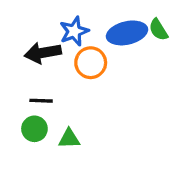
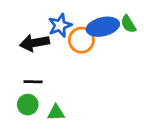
orange circle: (91, 63) -> (81, 40), moved

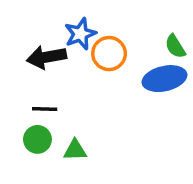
green semicircle: (128, 24) -> (175, 46), moved
blue ellipse: (103, 27) -> (164, 79), moved

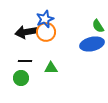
orange circle: (109, 54) -> (46, 32), moved
green triangle: (75, 150) -> (51, 68), moved

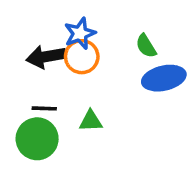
green semicircle: (98, 26) -> (146, 46), moved
green circle: (21, 78) -> (37, 139), size x1.5

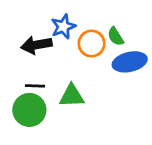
orange circle: (82, 57) -> (92, 44), moved
green triangle: (91, 121) -> (72, 96), size x1.4

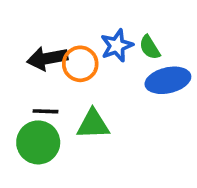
blue star: (63, 27) -> (117, 46), moved
orange circle: (92, 44) -> (80, 64), moved

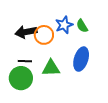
blue ellipse: (168, 80) -> (81, 59), moved, turned -60

